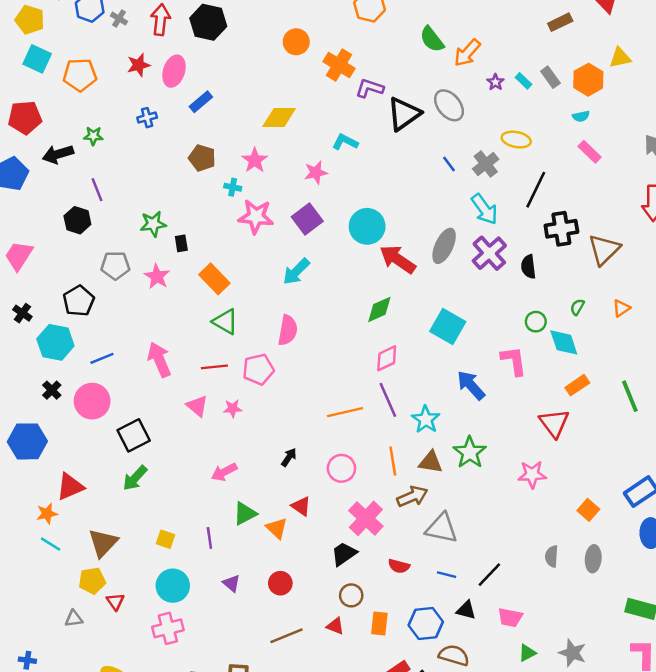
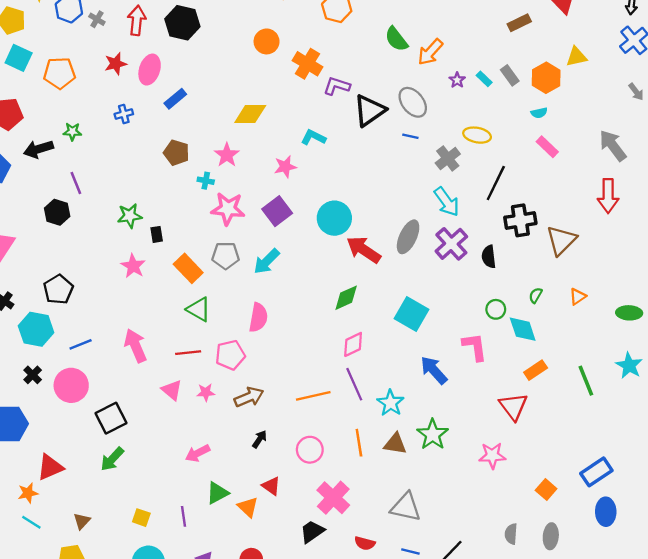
blue line: (449, 164) -> (410, 136), moved, turned -42
gray pentagon: (115, 265) -> (226, 256), moved
brown arrow: (412, 496) -> (249, 397), moved
brown triangle: (103, 543) -> (82, 521), size x0.6

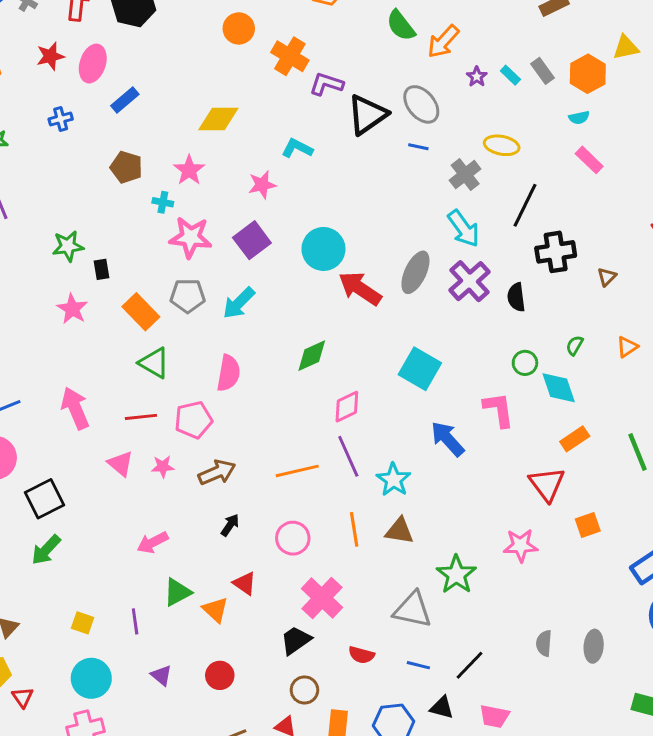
brown triangle: (561, 240) -> (607, 277), size x0.5
green diamond: (346, 298) -> (312, 356), moved
green star: (433, 434) -> (456, 575), moved
orange square: (546, 489) -> (588, 525), moved, turned 30

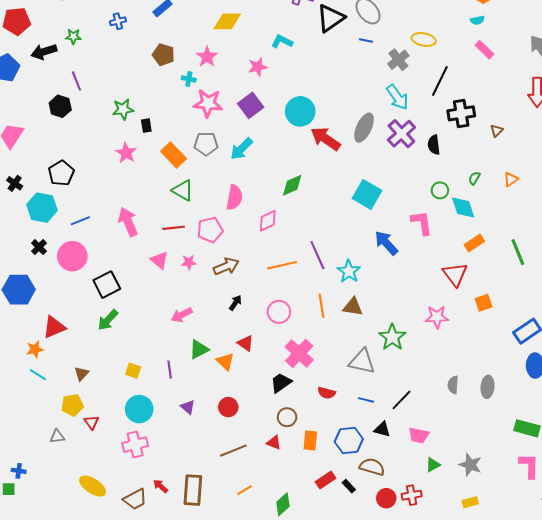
pink diamond: (347, 407) -> (268, 221), moved

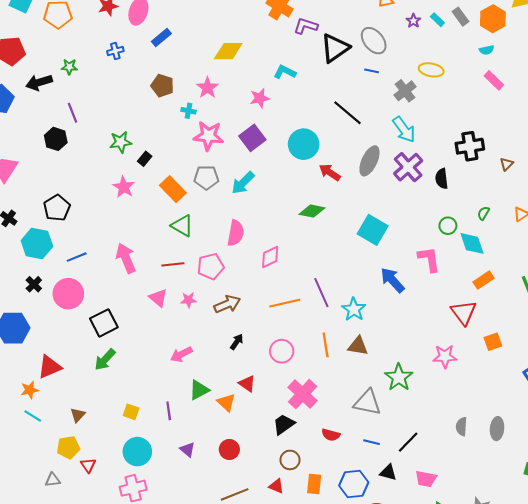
black line: (440, 81) -> (348, 113), moved, turned -76
black rectangle: (146, 126) -> (145, 159), turned 48
red arrow: (325, 139) -> (330, 172), size x0.7
green diamond: (292, 185) -> (312, 211), moved, turned 35

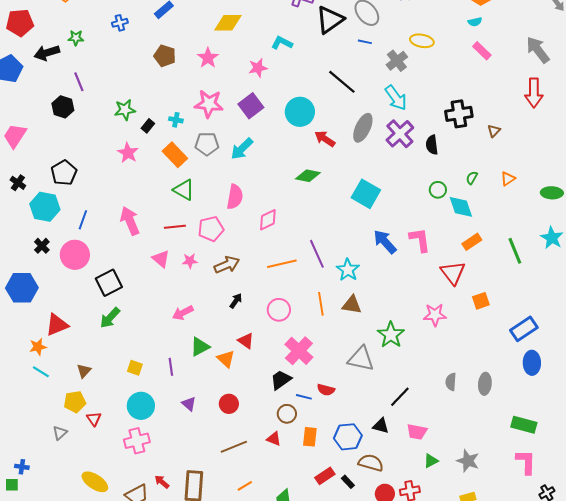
cyan cross: (189, 111) -> (176, 120), moved
blue line: (77, 257) -> (83, 220), turned -48
pink L-shape: (429, 259) -> (420, 240), moved
blue line: (372, 442) -> (304, 397), moved
gray triangle: (53, 480) -> (60, 433), turned -35

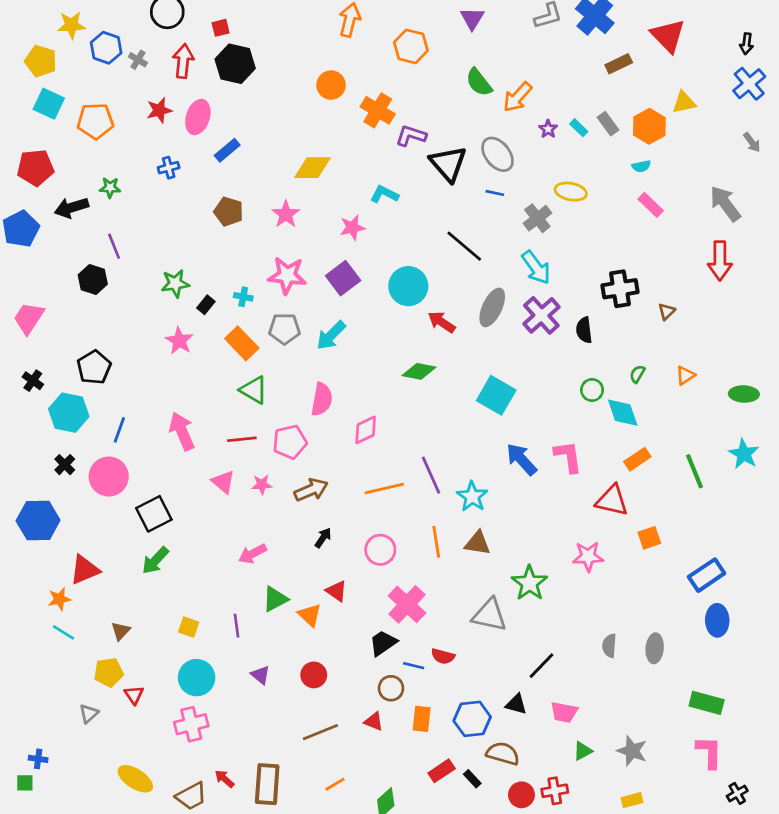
black triangle: (330, 20) -> (448, 164), turned -36
red triangle: (453, 273) -> (612, 501), turned -40

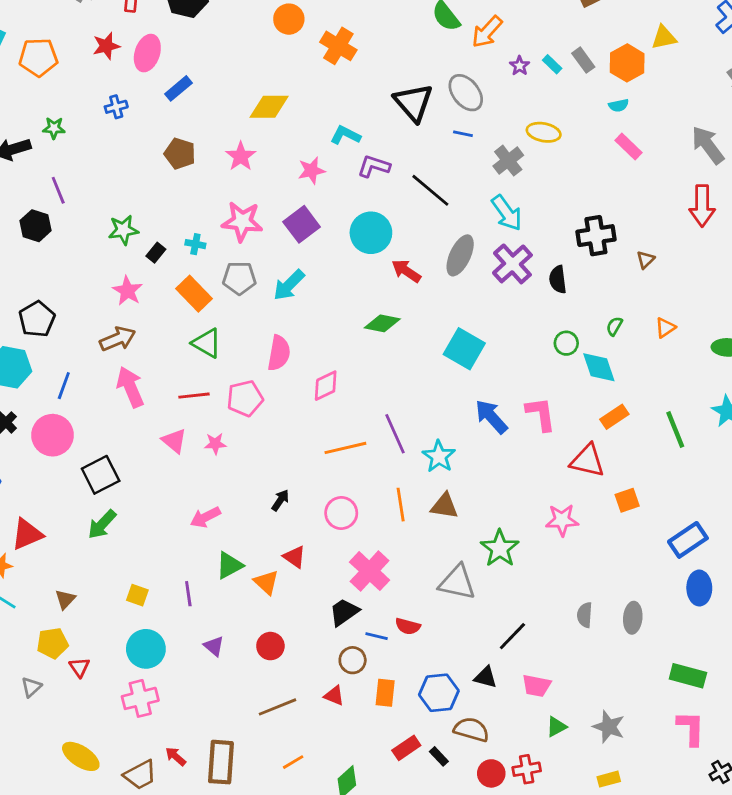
purple L-shape: (411, 136) -> (374, 166), moved
brown arrow: (311, 490) -> (118, 339), moved

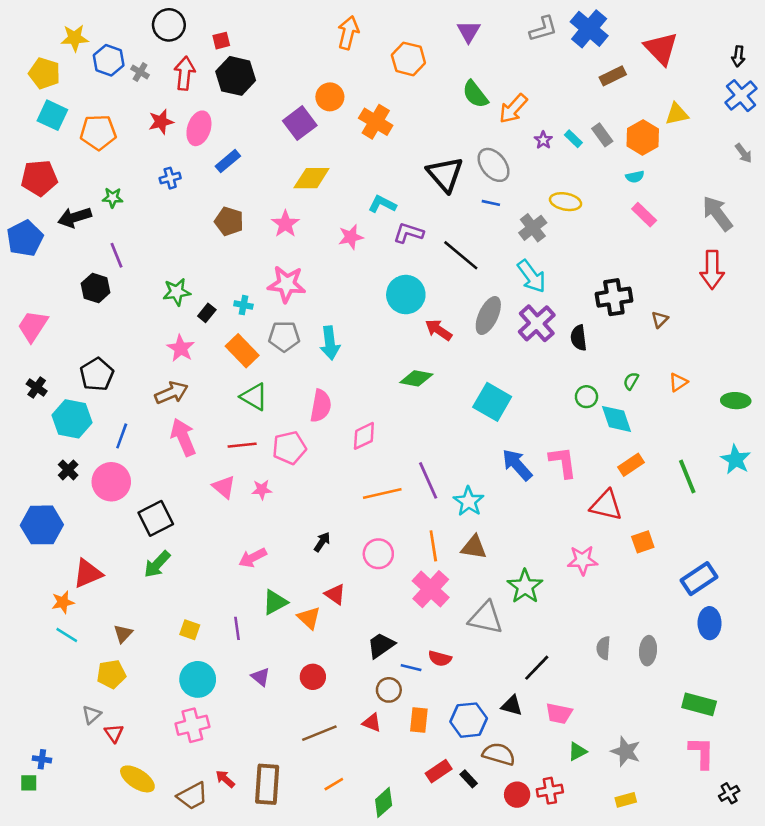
purple square: (302, 224) -> (300, 123), moved
cyan arrow: (289, 285) -> (330, 343), turned -52
pink cross: (370, 571) -> (431, 589), moved
red triangle: (79, 667) -> (114, 733), moved

